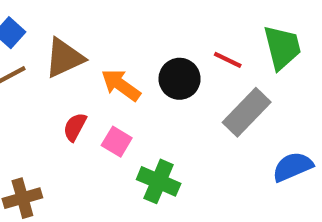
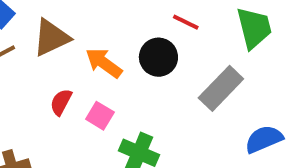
red line: (228, 60) -> (186, 22), moved

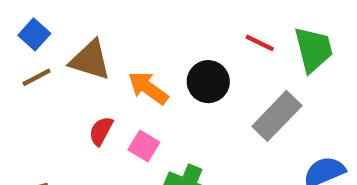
red line: (186, 22) -> (260, 43), moved
brown triangle: (51, 38) -> (90, 60), turned 42

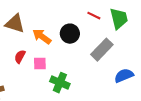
pink square: (144, 146) -> (40, 64), turned -32

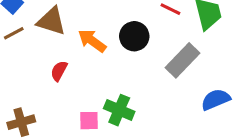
pink square: (40, 64) -> (89, 121), moved

